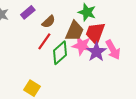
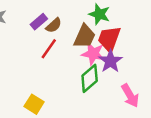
purple rectangle: (28, 12) -> (39, 22), moved
pink arrow: (113, 50) -> (130, 96), moved
green diamond: (60, 53) -> (90, 78), moved

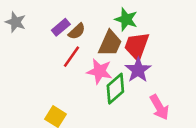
pink star: (93, 54) -> (99, 71), moved

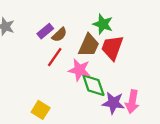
purple star: (138, 70) -> (113, 103), moved, turned -30
green diamond: (115, 89) -> (93, 85), turned -68
pink arrow: (159, 107) -> (132, 102), turned 40

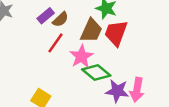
pink star: (79, 70) -> (81, 56), turned 30
green diamond: (93, 85) -> (96, 72), turned -32

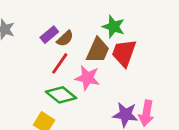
pink star: (81, 56) -> (87, 78), turned -30
green diamond: (96, 72) -> (61, 95), moved

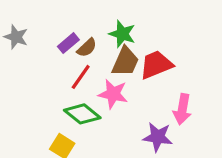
green star: (114, 27) -> (122, 34), moved
red trapezoid: (124, 53) -> (156, 65), turned 48
pink arrow: (146, 113) -> (182, 109), moved

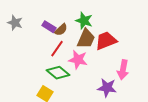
purple rectangle: (68, 43) -> (49, 27), turned 72

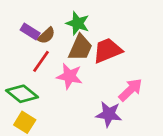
pink arrow: (123, 70) -> (130, 90), turned -144
green diamond: (58, 73) -> (22, 94), moved

